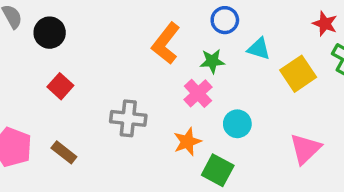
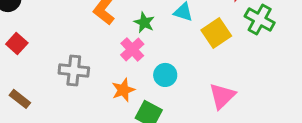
green star: (212, 61) -> (144, 23), turned 30

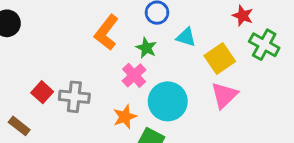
red square: (17, 43) -> (42, 92), moved
cyan circle: (165, 75) -> (168, 101), size x1.6
pink triangle: (222, 96) -> (224, 95), moved

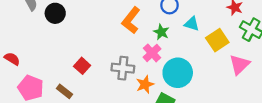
pink triangle: (224, 95) -> (239, 65), moved
gray cross: (74, 97) -> (123, 68), moved

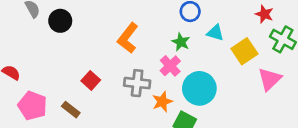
orange L-shape: (131, 20) -> (128, 38), moved

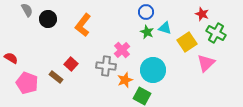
orange L-shape: (128, 38) -> (83, 25), moved
green star: (181, 42) -> (147, 32), moved
pink cross: (170, 66) -> (122, 50), moved
brown rectangle: (71, 110) -> (56, 77), moved

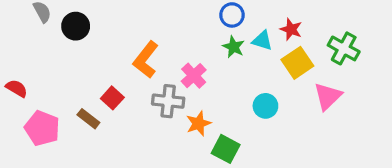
red star: (202, 14) -> (291, 29), moved
orange L-shape: (83, 25) -> (146, 60), moved
cyan circle: (153, 70) -> (265, 106), moved, size x0.6

